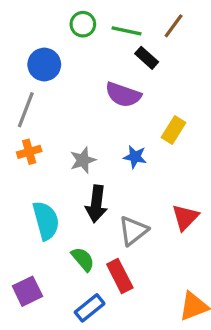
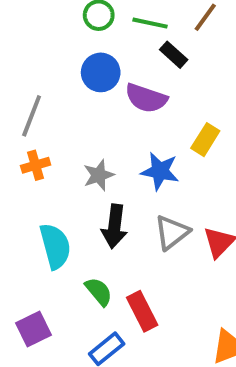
blue circle: (44, 64) -> (101, 72), moved
blue star: (135, 157) -> (160, 171), size x1.4
gray triangle: (133, 231) -> (172, 232), moved

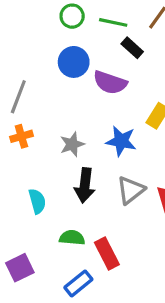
cyan semicircle: (55, 246) -> (37, 201), size x0.7
green semicircle: (99, 292) -> (72, 238), turned -45

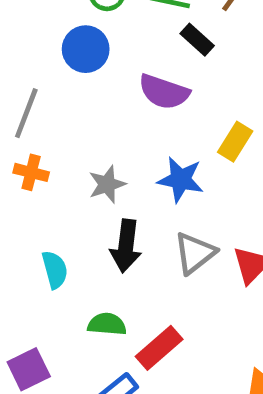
blue circle: (74, 62) -> (86, 49), moved
orange cross: (21, 136) -> (31, 172), turned 30
red rectangle: (107, 253) -> (159, 348), turned 76

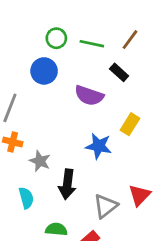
black rectangle: (197, 40) -> (119, 72), moved
gray star: (107, 184) -> (40, 161), moved, turned -30
gray triangle: (195, 253) -> (105, 206), moved

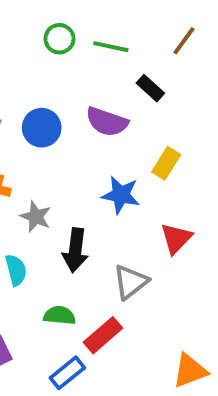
brown line: (130, 40) -> (184, 41), moved
blue circle: (44, 71) -> (42, 128), moved
red triangle: (140, 195) -> (176, 238), moved

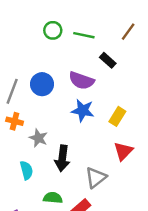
yellow rectangle: (166, 163) -> (117, 116), moved
blue star: (121, 195) -> (83, 110), moved

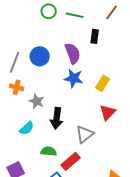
black rectangle: (108, 60) -> (95, 36), turned 56
purple semicircle: (81, 81) -> (73, 53), turned -130
cyan semicircle: (26, 170) -> (27, 128), turned 63

